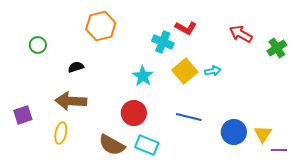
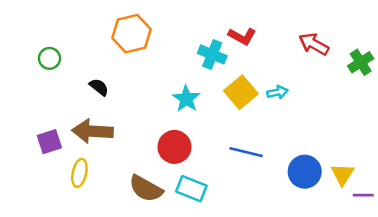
black semicircle: (76, 67) -> (99, 87), turned 56
purple square: (23, 115) -> (49, 142), moved

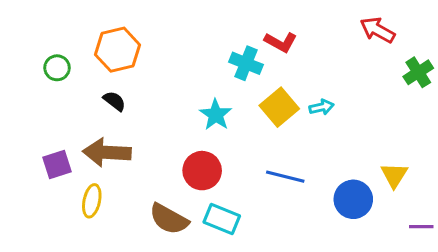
orange hexagon: (132, 34) -> (117, 50), moved
red arrow: (314, 44) -> (377, 30), moved
yellow triangle: (342, 174) -> (394, 175), moved

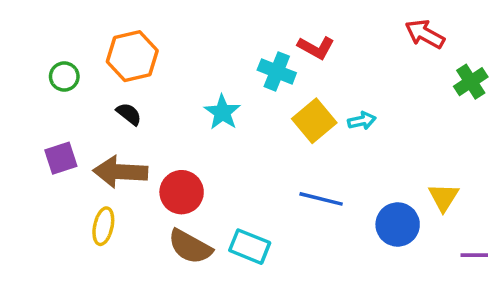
cyan star: (216, 115) -> (222, 112), moved
purple square: (57, 165) -> (61, 158), moved
red circle: (202, 171) -> (182, 192), moved

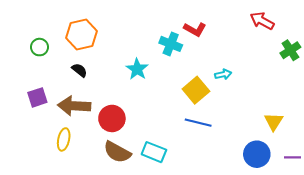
yellow square: (314, 121) -> (196, 90), moved
blue circle: (398, 224) -> (257, 154), moved

